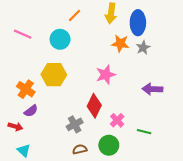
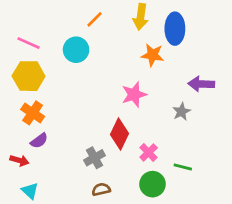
gray star: (143, 48) -> (181, 112), moved
yellow hexagon: (54, 75) -> (29, 76), moved
purple arrow: (152, 89) -> (201, 84), moved
green circle: (109, 145) -> (152, 184), moved

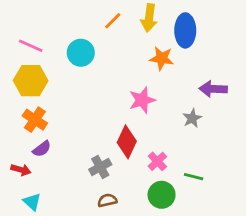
orange line: (95, 19) -> (113, 21), moved

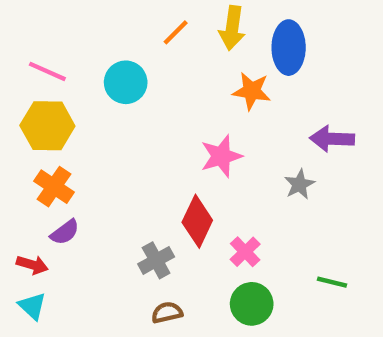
green line: (194, 177) -> (332, 282), moved
cyan triangle: (32, 202) -> (32, 306), moved

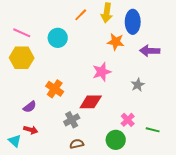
purple arrow: (332, 139) -> (150, 51), moved
orange cross: (54, 187) -> (55, 89), moved
red diamond: (197, 221) -> (91, 102), turned 65
pink cross: (245, 252) -> (128, 120), moved
red arrow: (32, 265) -> (31, 130), moved

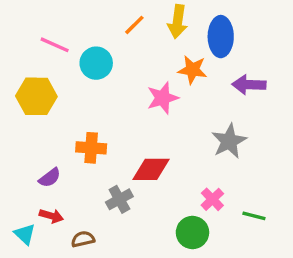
pink line: (22, 33) -> (55, 45), moved
pink star: (102, 72) -> (163, 98), moved
gray star: (138, 85) -> (229, 141), size x1.5
orange cross: (55, 89) -> (91, 148), turned -30
brown semicircle: (77, 144) -> (83, 239), moved

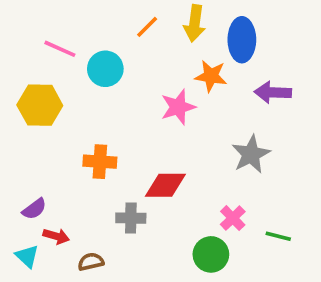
purple semicircle: (50, 178) -> (34, 209), moved
gray cross: (119, 199) -> (131, 218), turned 30

